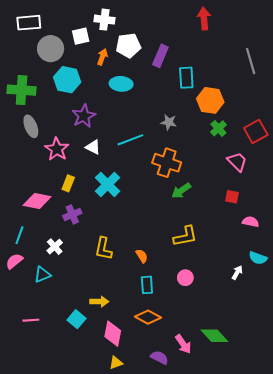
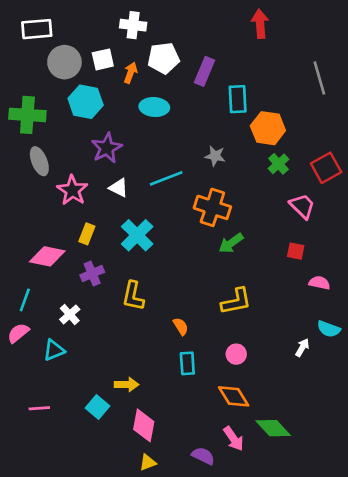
white square: (81, 36) -> (103, 59), moved
yellow L-shape: (103, 249) -> (133, 296), moved
orange diamond: (148, 317) -> (234, 396), moved, turned 30

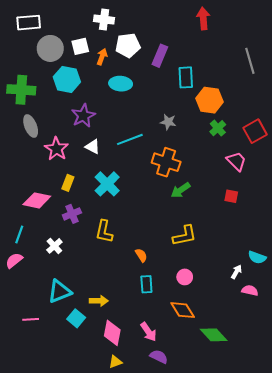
pink semicircle: (319, 283) -> (250, 290), moved
cyan triangle: (54, 350) -> (60, 291), moved, size x1.4
pink arrow: (234, 439) -> (149, 332), moved

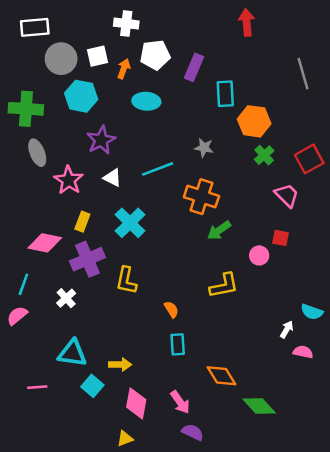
purple cross: (72, 214) -> (87, 259), size x1.5
pink circle: (185, 277) -> (259, 255), moved
cyan triangle: (60, 291) -> (72, 353), turned 30
yellow triangle: (115, 362) -> (125, 439), moved

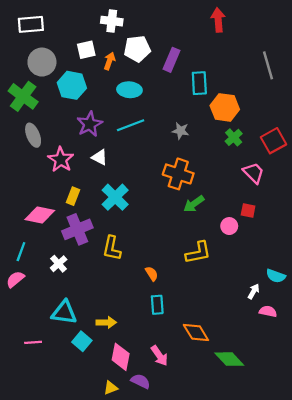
gray circle: (61, 59) -> (42, 62), moved
green cross: (26, 109) -> (23, 96), turned 32
cyan line: (158, 169) -> (131, 125), moved
purple semicircle: (193, 432) -> (141, 381), moved

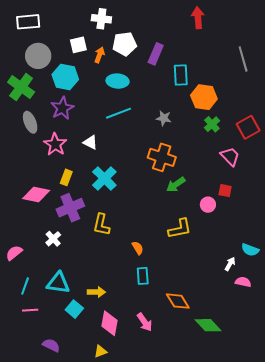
purple star: (90, 124) -> (62, 108), moved
cyan line: (21, 252) -> (25, 286), moved
purple semicircle: (141, 381) -> (51, 345), moved

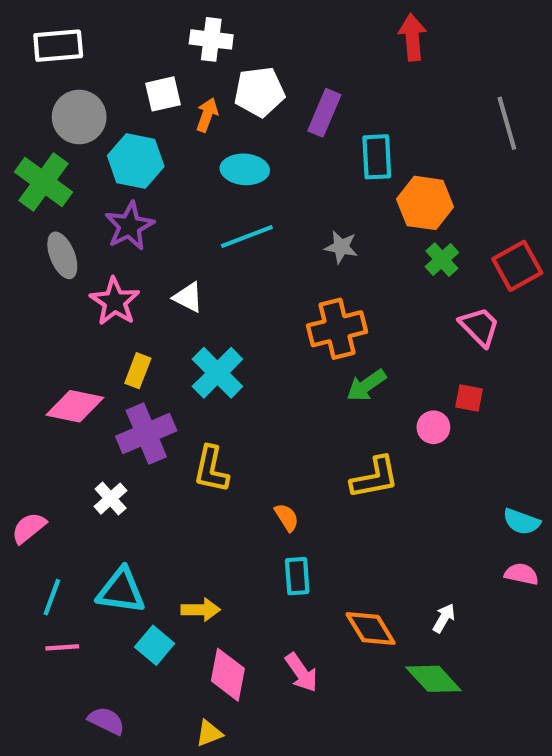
orange cross: (162, 157) -> (337, 329), turned -32
white arrow: (230, 264) -> (444, 618), moved
pink semicircle: (243, 282) -> (521, 574), moved

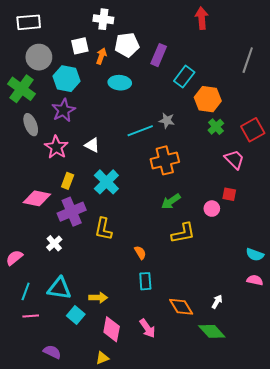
gray line: (507, 123) -> (248, 60), turned 35
cyan rectangle: (377, 157) -> (184, 77), turned 40
cyan line: (247, 236) -> (140, 131), moved
green arrow: (366, 385) -> (171, 201), moved

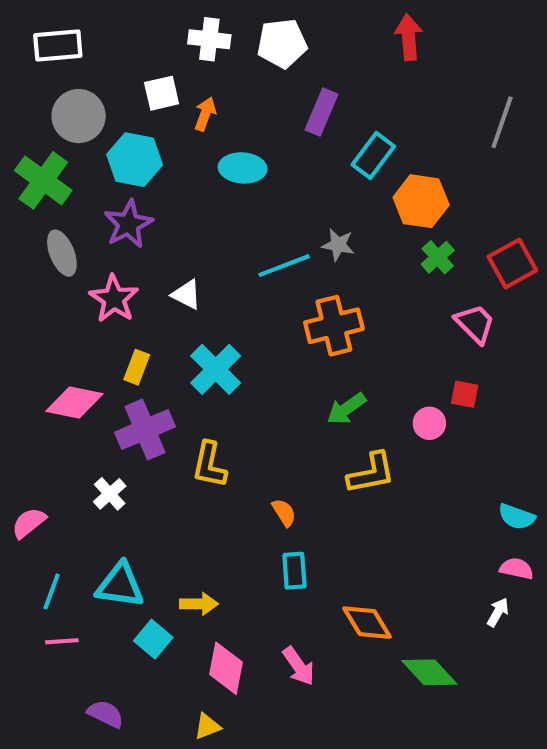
white pentagon: (127, 45) -> (282, 43), moved
white arrow: (217, 302) -> (498, 612), moved

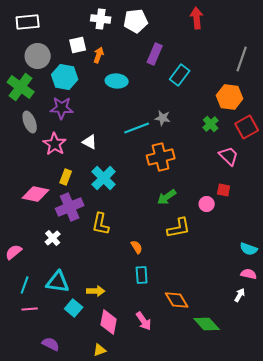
orange hexagon: (421, 201) -> (230, 97), moved
purple star: (128, 224) -> (62, 108), turned 30

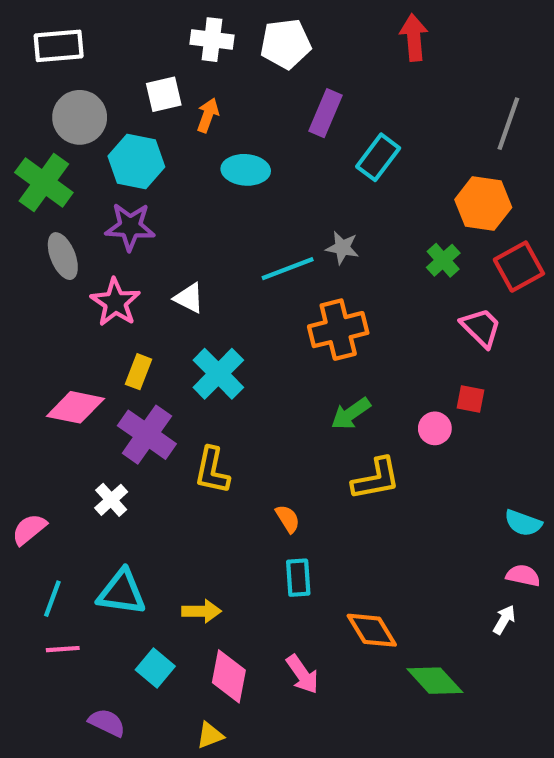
purple cross: (70, 207) -> (147, 435), turned -32
cyan square: (74, 308) -> (155, 668), moved

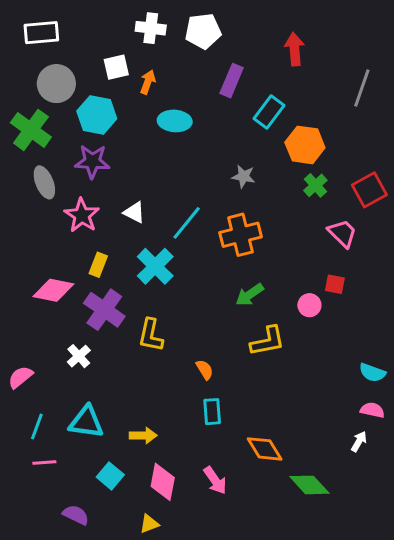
red arrow: (414, 37) -> (294, 49), moved
orange hexagon: (483, 204) -> (305, 145), moved
cyan line: (288, 269) -> (187, 223), moved, turned -30

